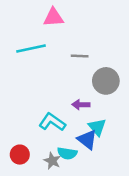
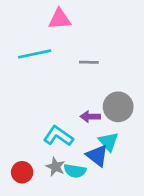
gray circle: (106, 81) -> (118, 107), moved
gray star: (52, 161) -> (56, 167), moved

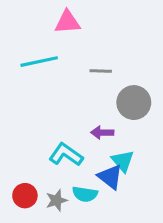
gray circle: (118, 107) -> (134, 103), moved
gray star: (56, 167) -> (56, 200), moved, turned 30

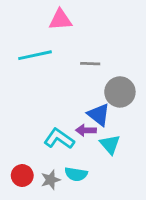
purple arrow: (102, 133) -> (86, 130), moved
blue triangle: (110, 177) -> (99, 115), moved

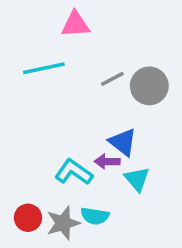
gray line: (90, 64) -> (112, 79), turned -30
gray circle: (120, 92) -> (149, 86), moved
gray star: (51, 180) -> (63, 223), size x1.4

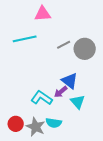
purple arrow: (107, 161) -> (61, 92), turned -40
gray star: (63, 223) -> (36, 127), turned -30

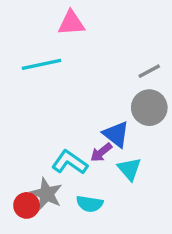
gray line: (64, 45) -> (149, 71), moved
gray circle: (85, 49) -> (149, 108), moved
gray star: (36, 127) -> (46, 194), moved

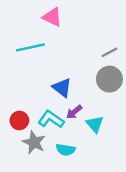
pink triangle: (71, 23) -> (52, 17), turned 30
blue triangle: (116, 134) -> (62, 88), moved
red circle: (27, 205) -> (19, 120), moved

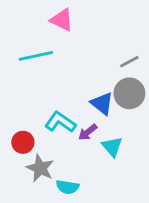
blue triangle: (62, 88) -> (102, 103), moved
cyan L-shape: (51, 119) -> (60, 122), moved
cyan semicircle: (66, 150) -> (68, 187), moved

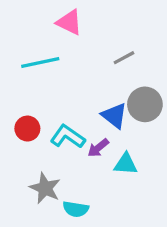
gray line: (129, 62) -> (124, 58), moved
red circle: (23, 142) -> (27, 129), moved
cyan triangle: (112, 147) -> (126, 164), turned -45

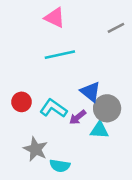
gray line: (124, 58) -> (116, 28), moved
cyan line: (40, 62) -> (60, 55), moved
gray circle: (145, 104) -> (107, 108), moved

